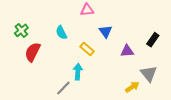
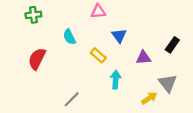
green cross: (21, 30) -> (33, 15), moved, turned 32
cyan arrow: (78, 72) -> (116, 80), moved

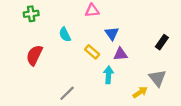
purple triangle: (143, 58) -> (120, 54), moved

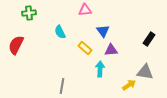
red semicircle: (34, 55) -> (16, 45), moved
gray triangle: (157, 78) -> (145, 72), turned -42
gray line: (67, 93) -> (62, 86), turned -35

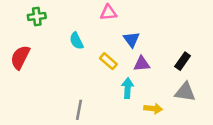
black rectangle: (149, 39) -> (183, 61), moved
yellow arrow: (129, 85) -> (153, 109), moved, turned 40

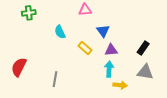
red semicircle: (20, 57) -> (19, 67), moved
cyan arrow: (128, 88) -> (109, 69), moved
gray line: (79, 110) -> (55, 79), moved

